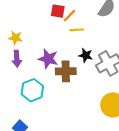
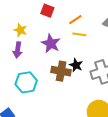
red square: (58, 11) -> (47, 11), moved
black star: (86, 55) -> (76, 65), moved
purple star: (48, 59) -> (51, 43), moved

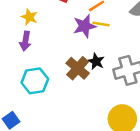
purple star: (51, 43) -> (85, 26), moved, turned 30
brown cross: (61, 71) -> (78, 68), turned 30

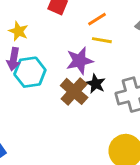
purple star: (85, 26) -> (80, 61), moved
cyan hexagon: (35, 81) -> (30, 72), moved

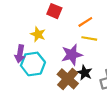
yellow star: (18, 31) -> (38, 34), moved

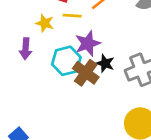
yellow line: (89, 38) -> (72, 16), moved
cyan hexagon: (33, 64) -> (66, 61), moved

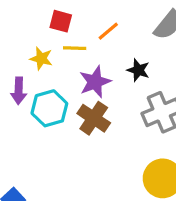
cyan hexagon: (66, 61) -> (49, 108), moved
black star: (105, 63) -> (138, 70), moved

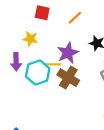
yellow line: (75, 48) -> (53, 64), moved

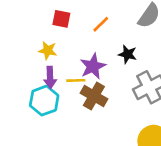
purple arrow: (16, 62) -> (50, 77), moved
cyan hexagon: (38, 73) -> (44, 101), moved

